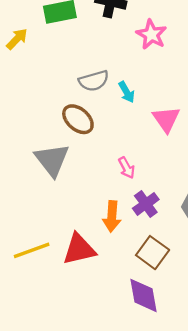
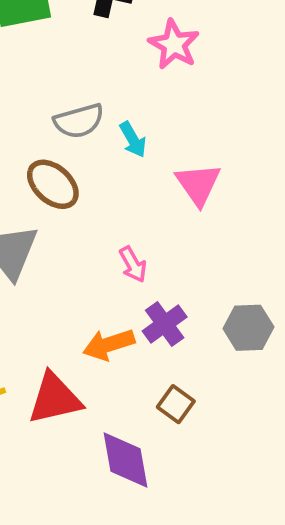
orange arrow: (112, 216) -> (109, 344), turned 68
brown square: (153, 253) -> (176, 404), size x0.7
purple diamond: (144, 295) -> (126, 460), moved

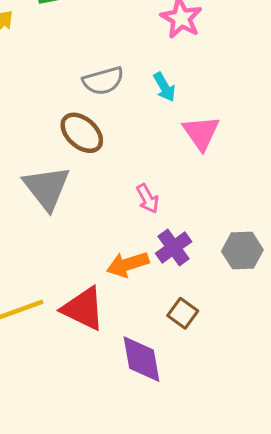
cyan arrow: (133, 140) -> (164, 87), moved
red triangle: (55, 399) -> (83, 309), turned 39

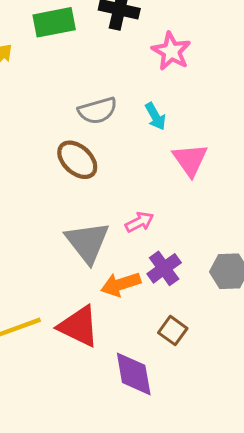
gray triangle: (47, 188) -> (87, 242), moved
pink arrow: (148, 199) -> (139, 222), turned -88

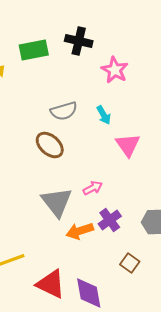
red triangle: (79, 326) -> (51, 284), moved
brown square: (173, 331) -> (130, 263), moved

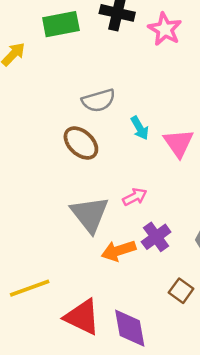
pink star: (115, 70) -> (165, 29), moved
cyan arrow: (104, 115) -> (140, 128), moved

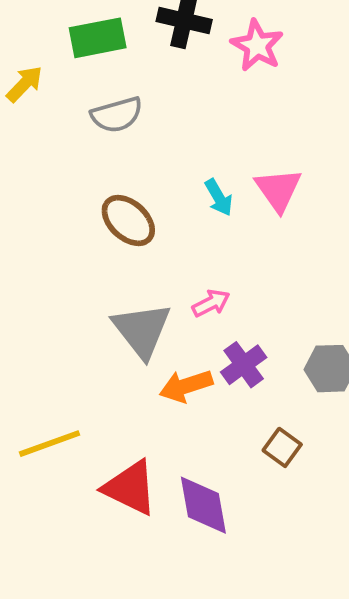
gray semicircle: (98, 100) -> (117, 115), moved
pink triangle: (179, 143) -> (278, 190), moved

